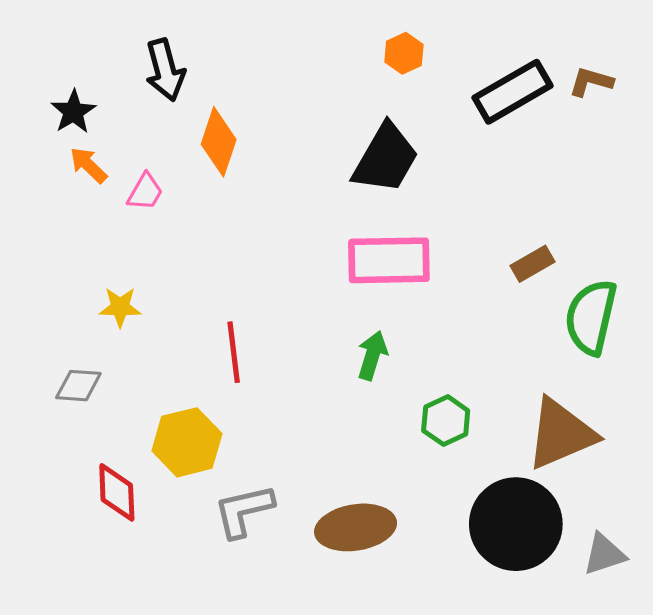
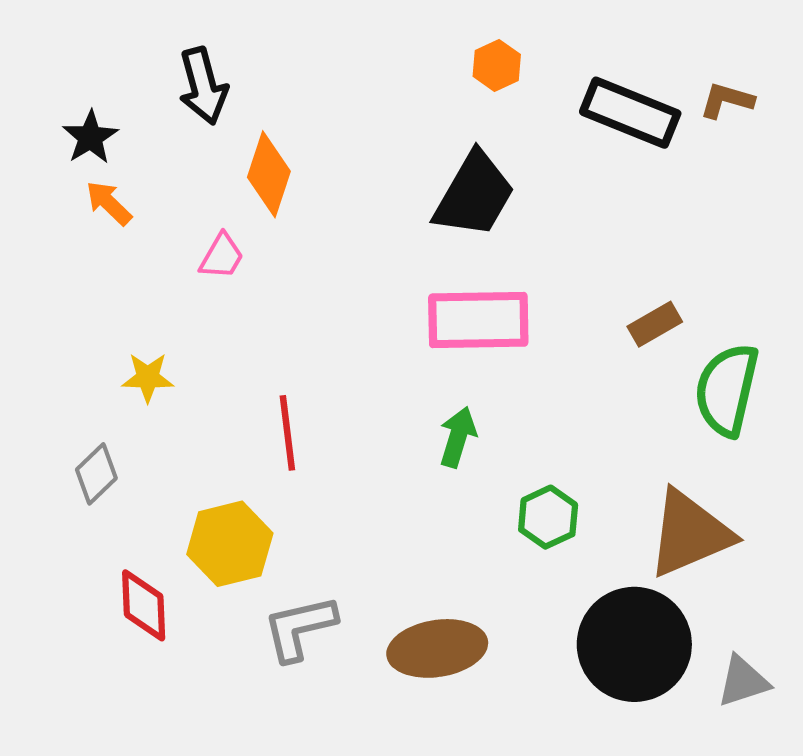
black rectangle: (512, 92) -> (630, 113), turned 52
pink trapezoid: (145, 192) -> (222, 256), moved
gray diamond: (78, 386) -> (96, 474), turned -48

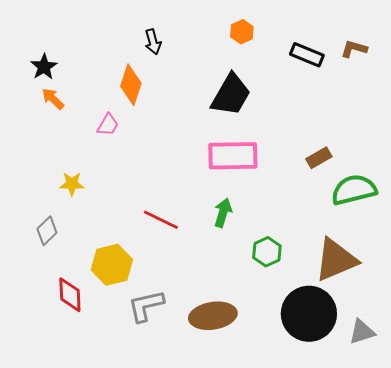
black arrow: (203, 86) -> (153, 42), moved, size x0.7
black rectangle: (630, 113) -> (307, 55), size x0.7
green semicircle: (727, 390) -> (354, 190), turned 63
red line: (287, 433) -> (161, 220), moved, turned -57

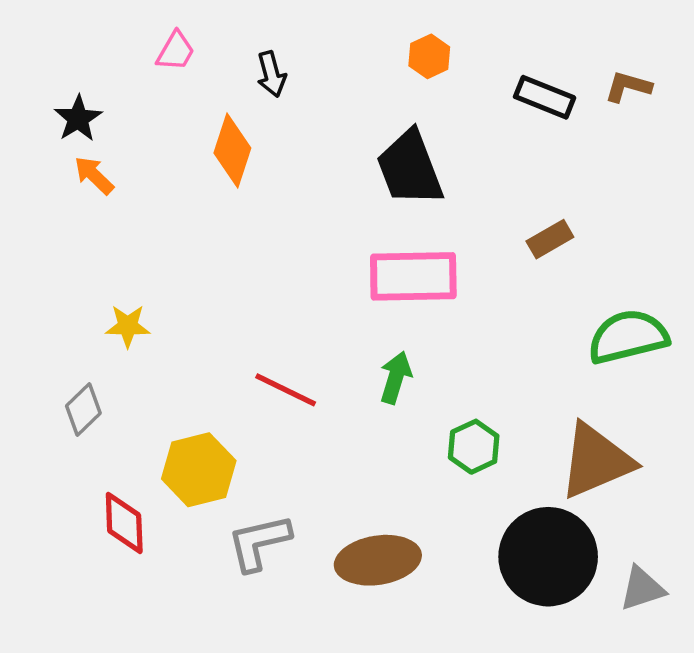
black trapezoid: (231, 95) -> (410, 168), turned 129
pink trapezoid: (108, 125) -> (176, 51), moved
brown rectangle: (319, 158) -> (550, 239), moved

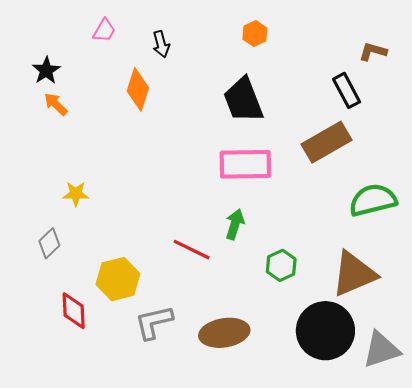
black rectangle: (545, 97) -> (347, 90), moved, turned 40
brown rectangle: (550, 239) -> (327, 142), size x1.8
red line: (286, 390) -> (192, 250), moved
gray triangle: (642, 589) -> (381, 350), size x1.4

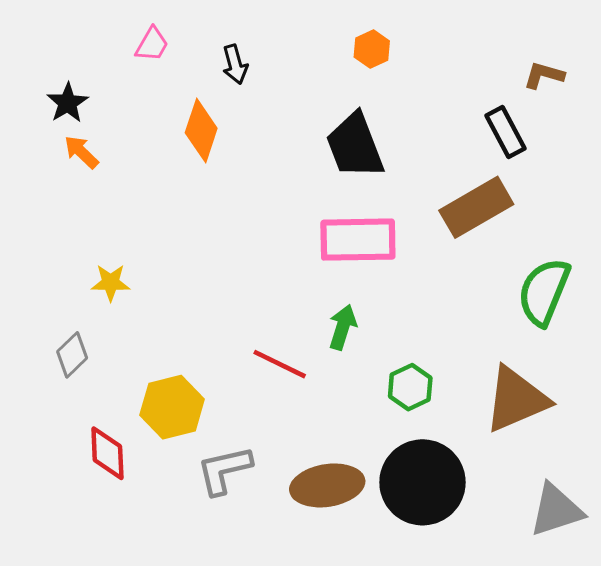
green semicircle: (373, 200) -> (544, 292), turned -54
black circle: (325, 331) -> (422, 482), moved

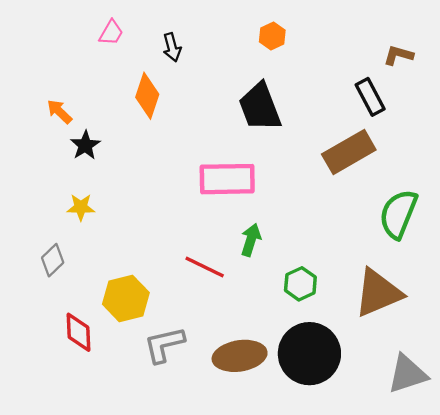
black star: (68, 103) -> (85, 145), moved
pink rectangle: (358, 240) -> (227, 179), moved

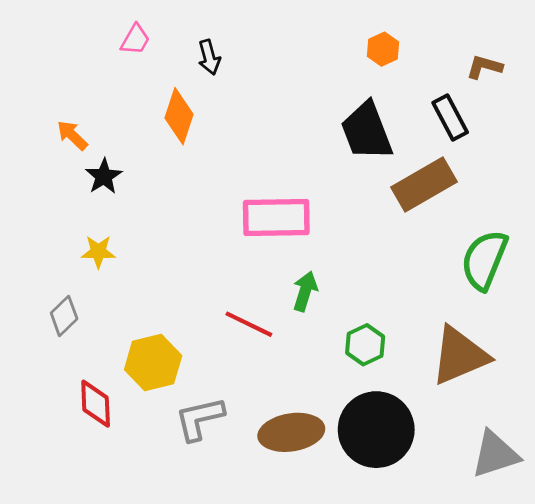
orange hexagon: (272, 36) -> (383, 49), moved
black trapezoid: (260, 107) -> (367, 131), moved

